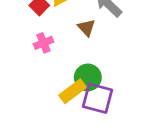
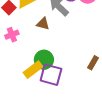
brown triangle: (86, 28) -> (43, 24), turned -32

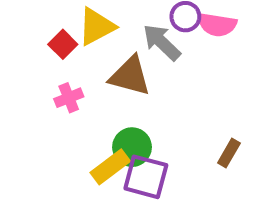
brown triangle: (43, 24) -> (130, 76), size x1.6

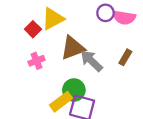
gray arrow: (162, 42) -> (91, 61), moved
brown triangle: (130, 76) -> (73, 48), turned -36
brown rectangle: (229, 153) -> (125, 57), moved

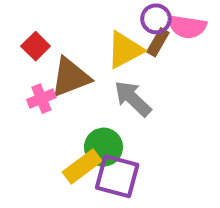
yellow triangle: (53, 19) -> (125, 50), moved
brown triangle: (73, 48) -> (70, 77), moved
brown rectangle: (125, 57) -> (158, 42), moved

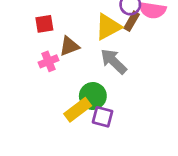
red square: (36, 46) -> (44, 24), turned 36
brown triangle: (70, 77) -> (69, 46), size x0.7
purple square: (117, 176) -> (103, 117), size x0.7

